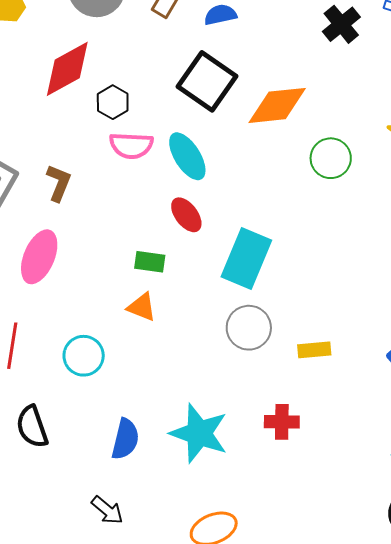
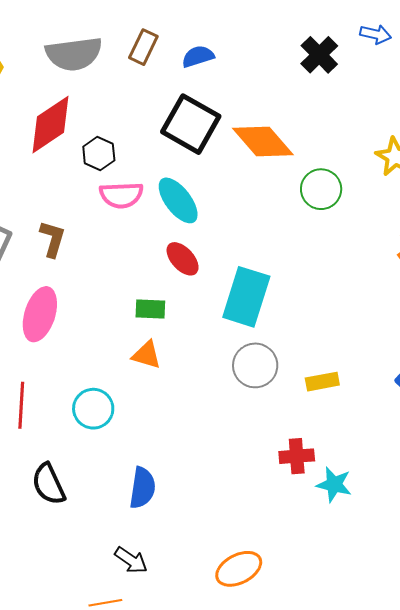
orange diamond: (277, 105) -> (263, 142), turned 60
cyan star: (199, 433) -> (334, 485), moved, size x0.6

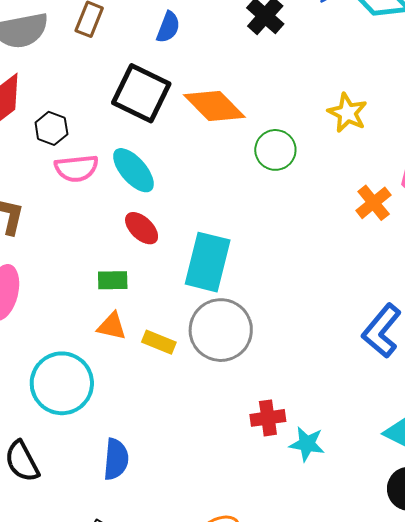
blue semicircle: (198, 56) -> (168, 27), moved, turned 132
gray circle: (255, 365) -> (221, 330), size x1.4
yellow rectangle: (322, 382) -> (159, 342), moved, turned 36
cyan circle: (93, 409) -> (62, 383), size x1.5

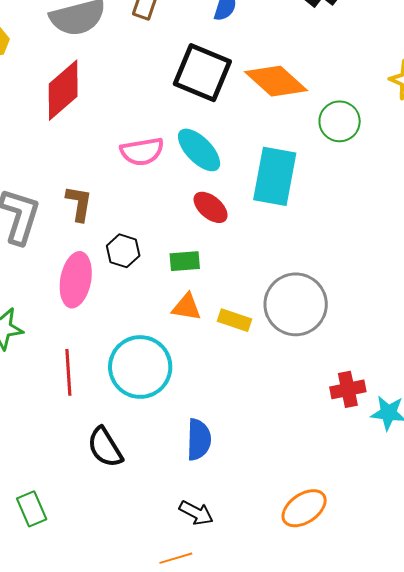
black hexagon: (51, 128) -> (123, 251), moved
cyan rectangle: (208, 262) -> (275, 176), moved

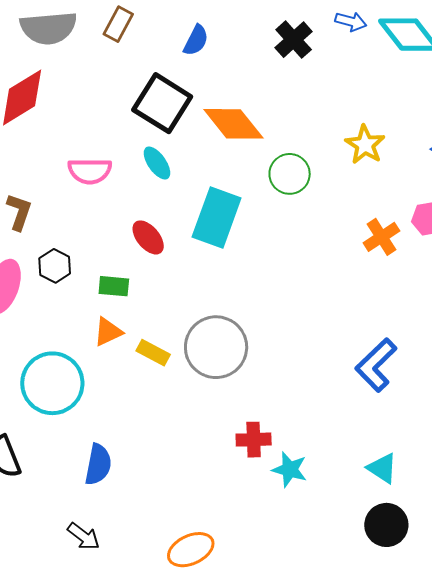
cyan ellipse: (199, 150) -> (157, 163), moved, size x0.7
orange triangle: (187, 307) -> (108, 332), turned -44

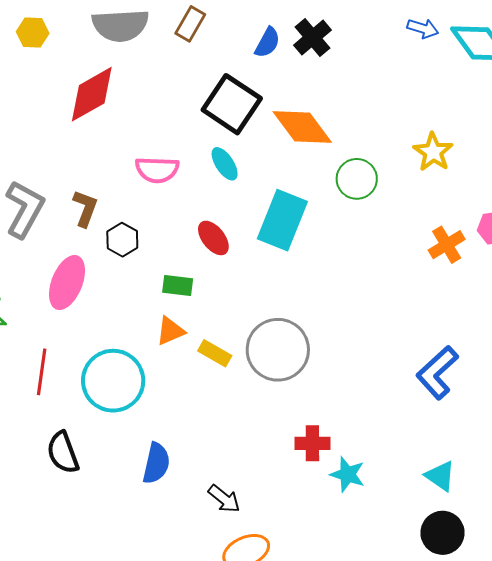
black cross: (294, 40) -> (313, 38), moved
black hexagon: (55, 266) -> (122, 240), moved
black arrow: (84, 536) -> (224, 499), moved

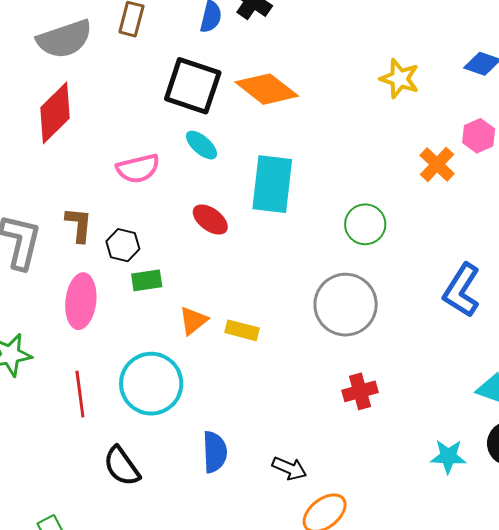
green circle: (357, 179) -> (365, 224), moved
green rectangle: (178, 286) -> (147, 280), moved
gray circle: (278, 350) -> (346, 305), moved
cyan star: (348, 474) -> (448, 456), moved

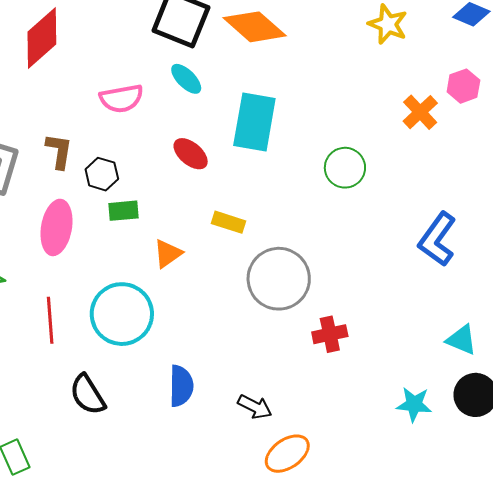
gray circle: (346, 305) -> (279, 279), moved
yellow rectangle: (242, 330) -> (229, 222), moved

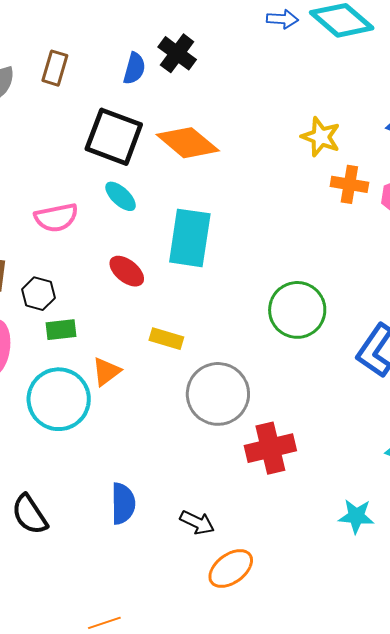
orange cross: (420, 112) -> (349, 184), moved, turned -36
green circle: (345, 168) -> (297, 310), moved, size x1.4
cyan circle: (122, 314) -> (59, 399), moved
red cross: (330, 334) -> (270, 448), size x1.4

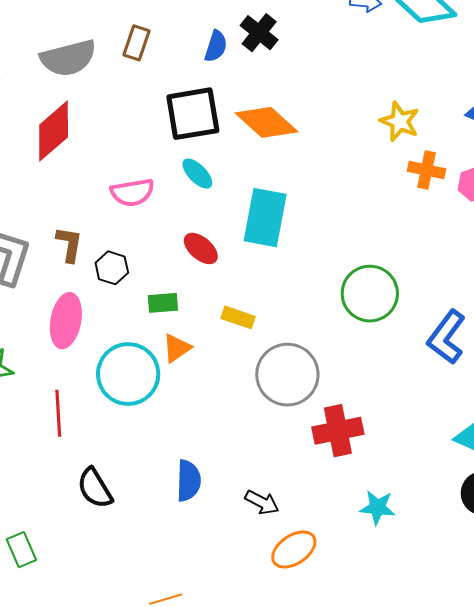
black square: (114, 137) -> (193, 114), turned -32
green rectangle: (61, 330) -> (163, 303), moved
cyan star: (356, 516) -> (377, 507), moved

